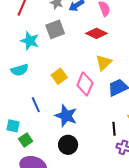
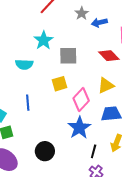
gray square: (55, 29) -> (68, 56), moved
blue star: (66, 116) -> (79, 128), moved

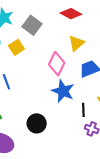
gray square: (68, 56) -> (32, 25), turned -36
yellow square: (59, 84) -> (16, 47), moved

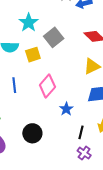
pink diamond: (57, 64) -> (47, 86), moved
blue star: (63, 91) -> (66, 109), size x0.6

